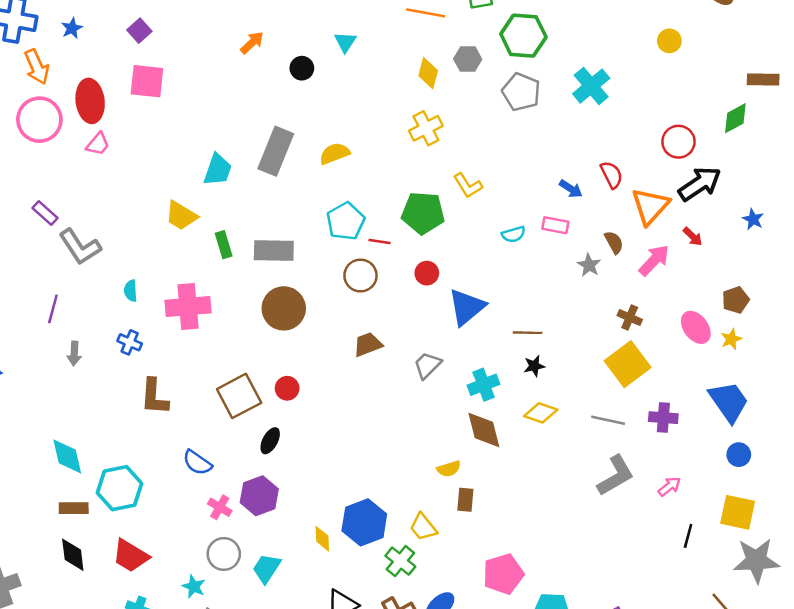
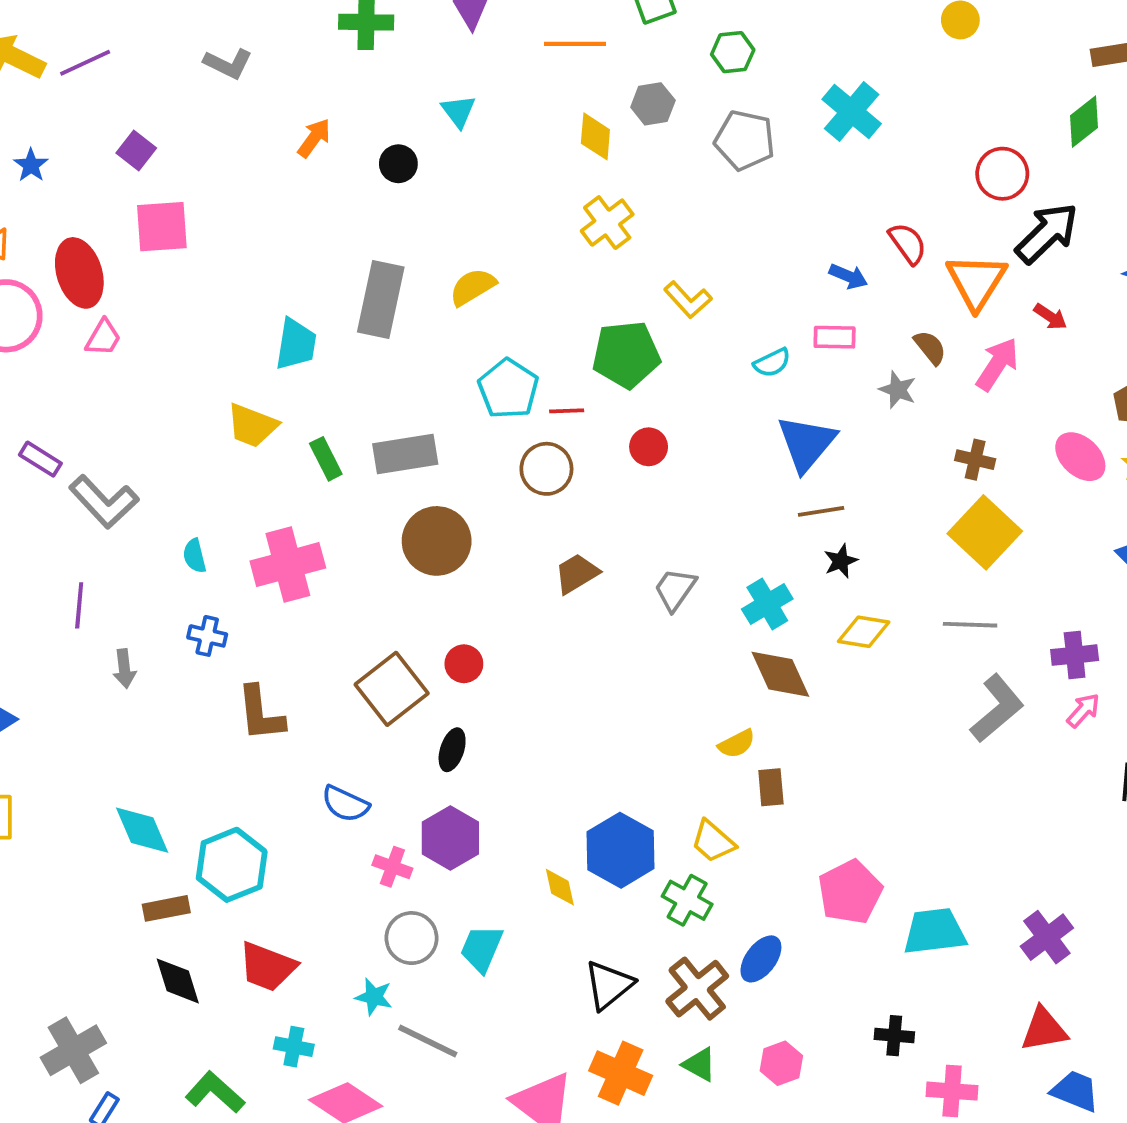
green hexagon: (523, 36) -> (733, 52), size x0.6
blue triangle: (467, 307) -> (806, 443), moved
purple cross: (663, 418) -> (1075, 655), moved

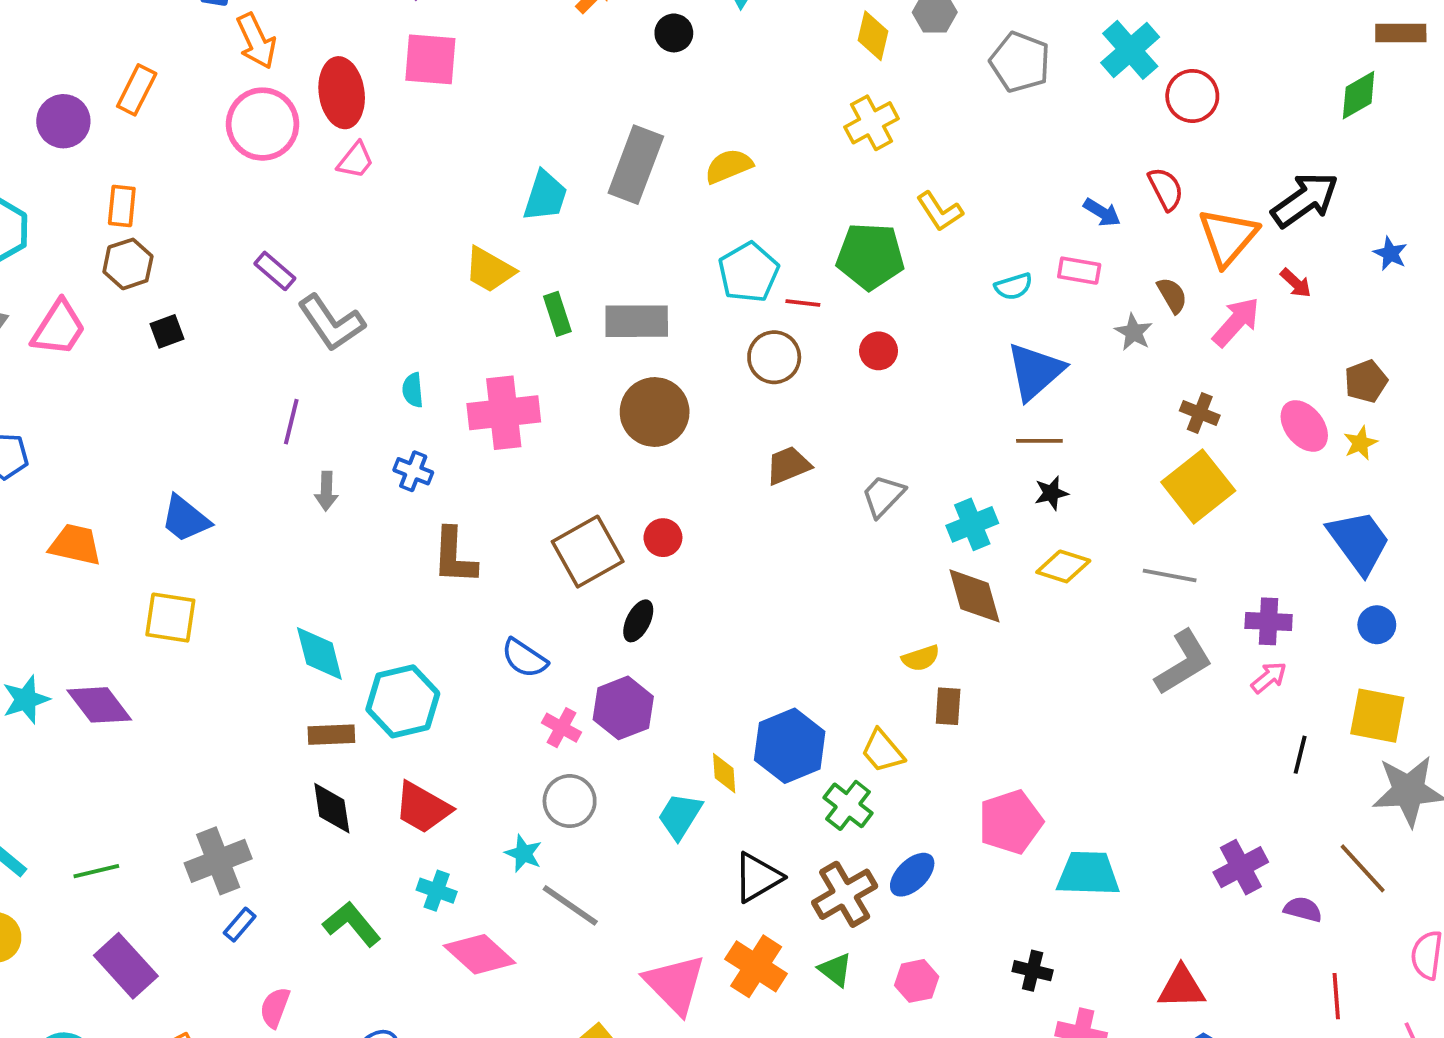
red circle: (1002, 174) -> (1192, 96), moved
purple cross: (1047, 937) -> (1241, 867), moved
cyan trapezoid: (482, 948) -> (680, 816), moved

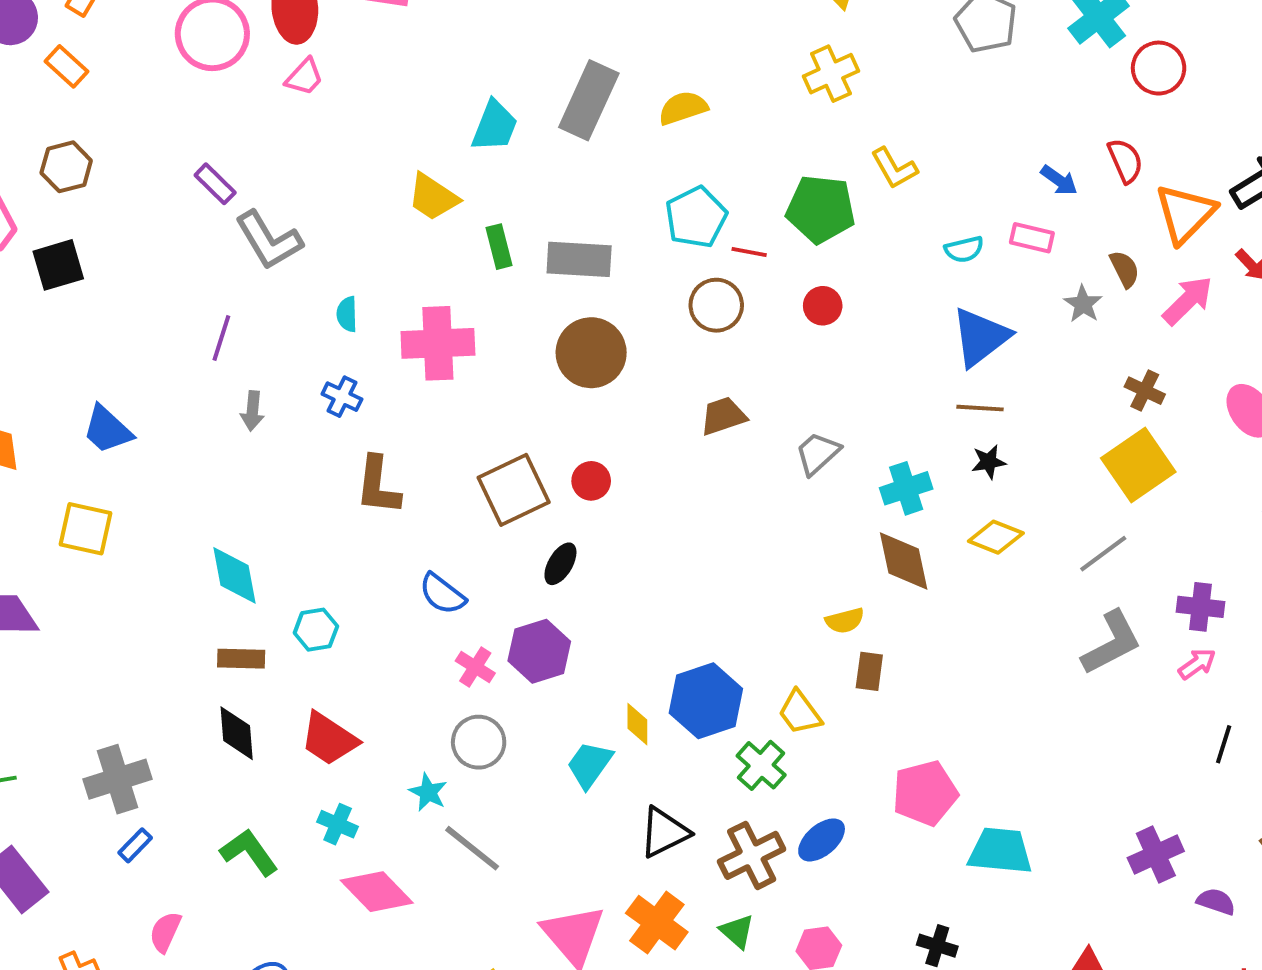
orange rectangle: (122, 206) -> (66, 66), moved, turned -57
black square: (167, 331) -> (58, 265), moved, size x1.5
gray line: (1170, 576) -> (1103, 554), turned -51
cyan hexagon: (403, 701) -> (316, 630), size x0.6

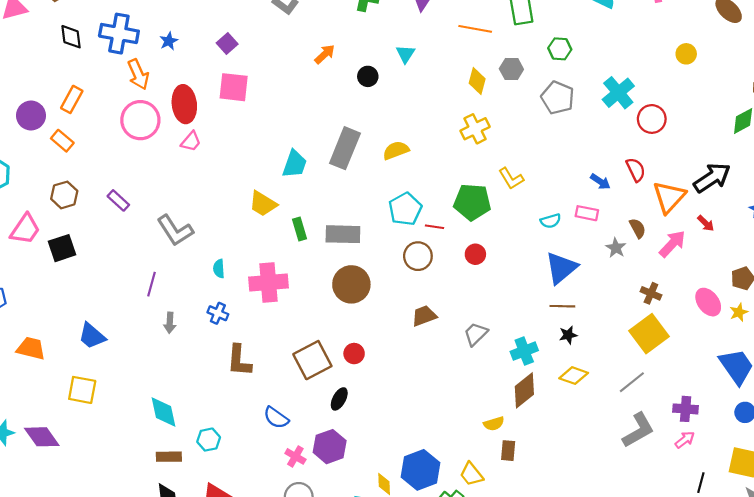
purple rectangle: (215, 184) -> (118, 200), moved
brown diamond: (904, 561) -> (524, 390), turned 66

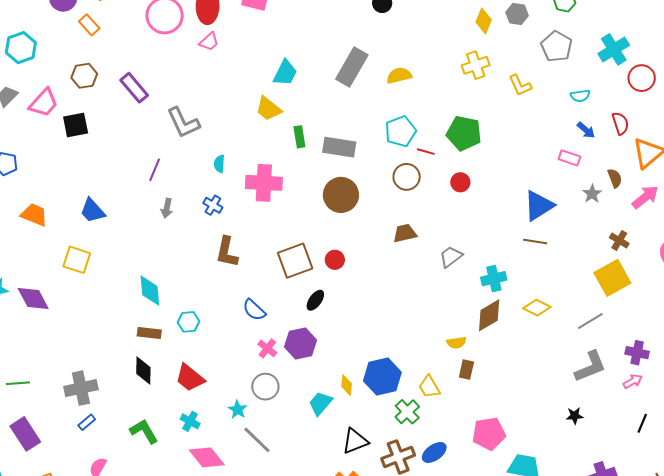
cyan trapezoid: (295, 164) -> (285, 73), moved
yellow L-shape: (511, 179) -> (520, 85), moved
purple rectangle: (118, 200) -> (134, 88), size x1.4
cyan semicircle: (551, 221) -> (580, 96), moved
black star: (568, 335) -> (575, 416), moved

